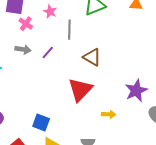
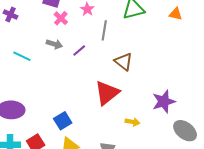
blue square: (41, 122) -> (63, 121), turned 30

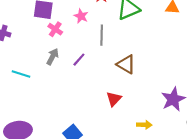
gray arrow: (54, 44) -> (53, 57), turned -70
red triangle: (107, 93) -> (114, 99), size x0.6

